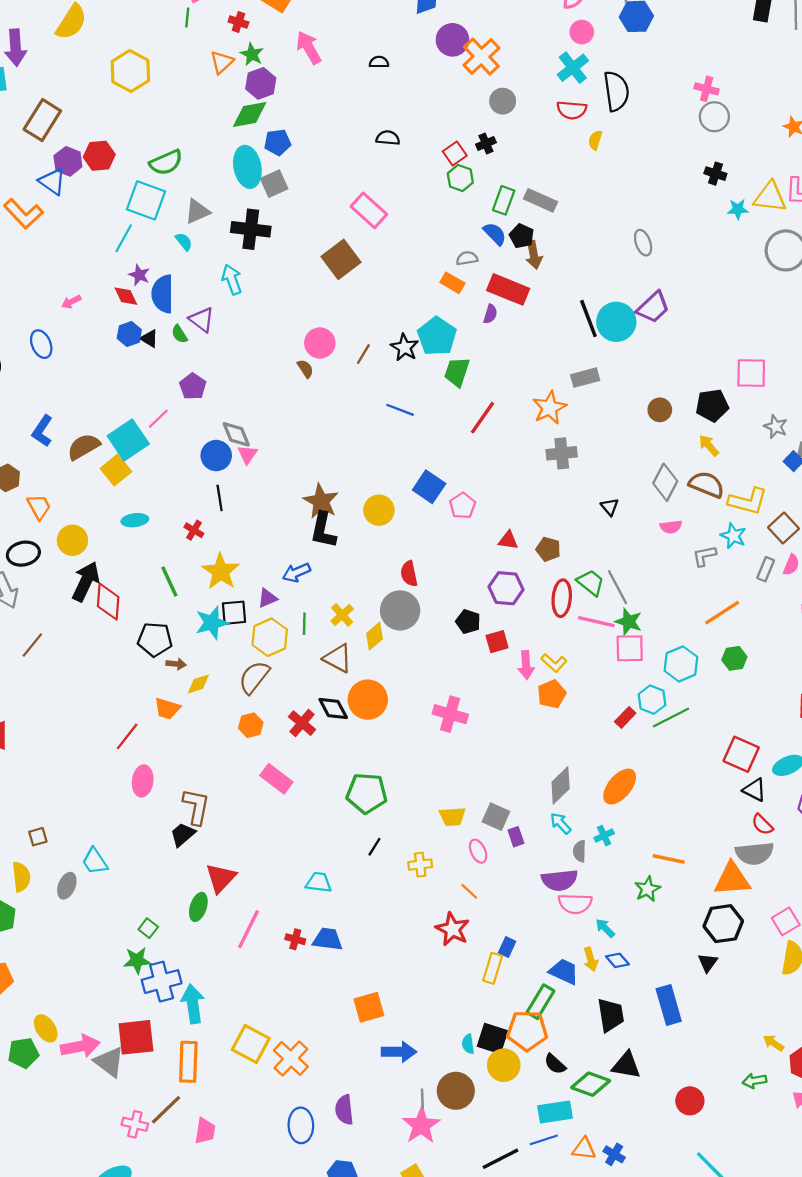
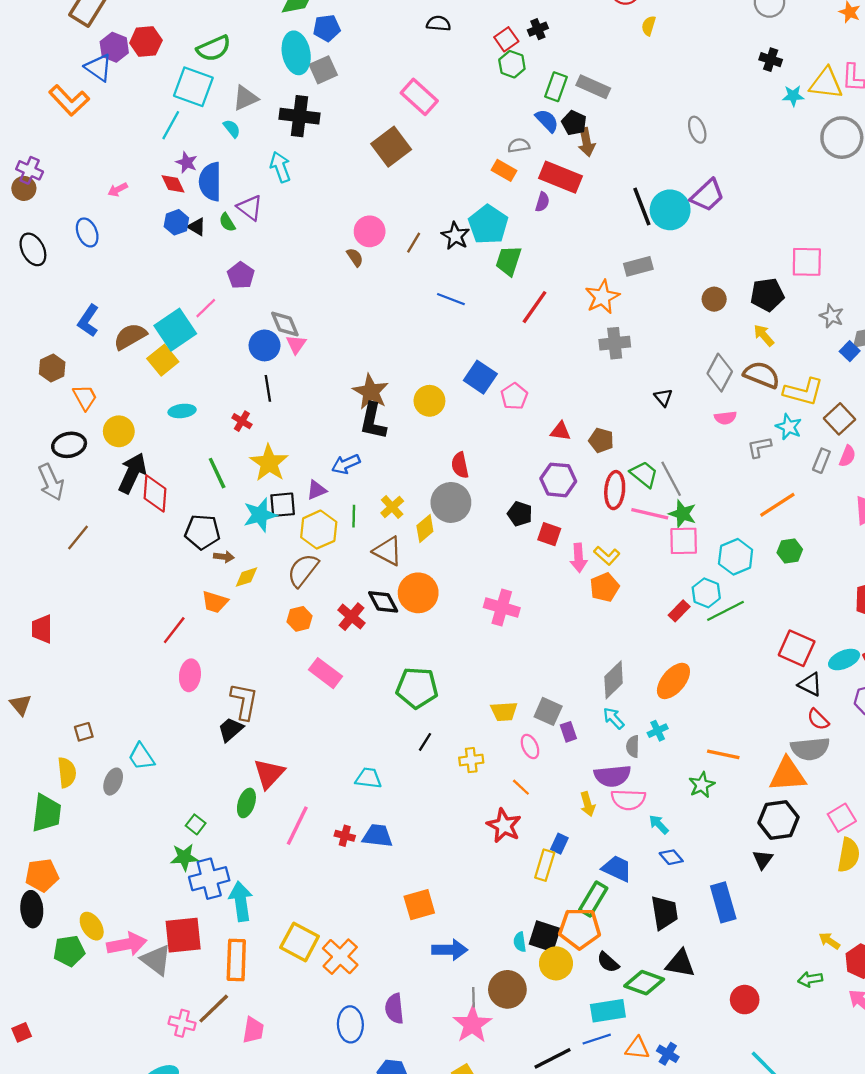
red square: (497, 642) -> (549, 534), turned 35
yellow arrow: (591, 959) -> (588, 804), moved

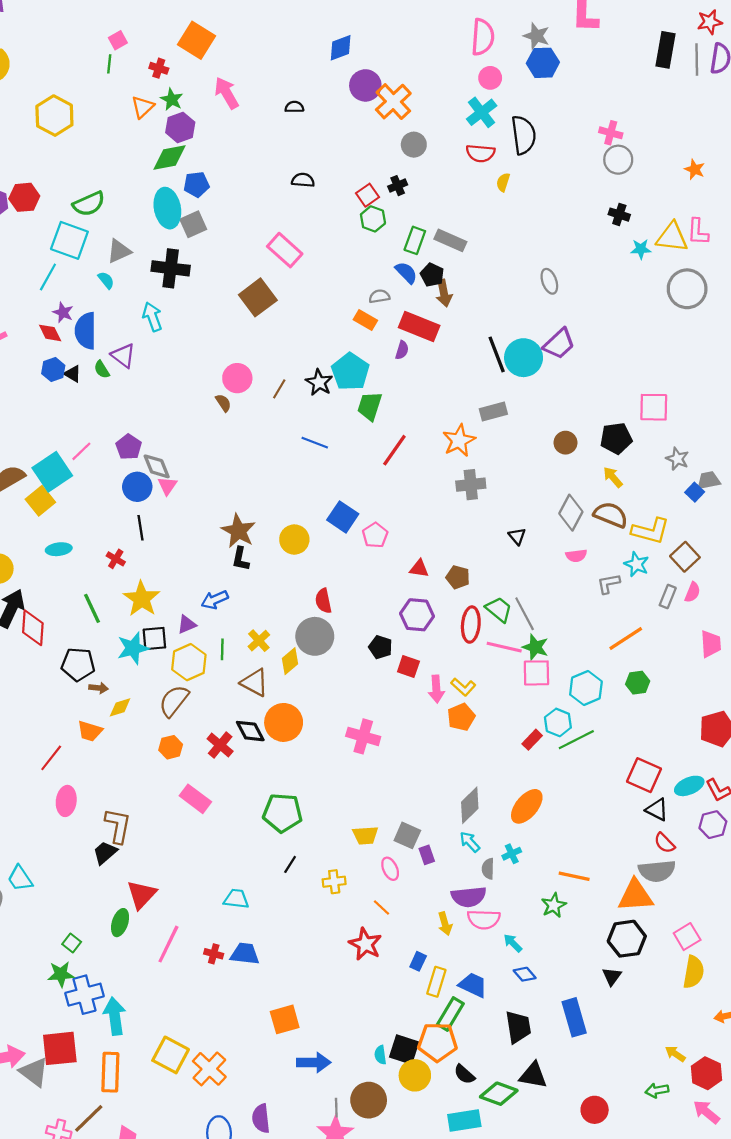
purple pentagon: (241, 275) -> (129, 447), moved
black L-shape: (373, 421) -> (241, 559), size x0.7
yellow rectangle: (545, 865) -> (436, 982), moved

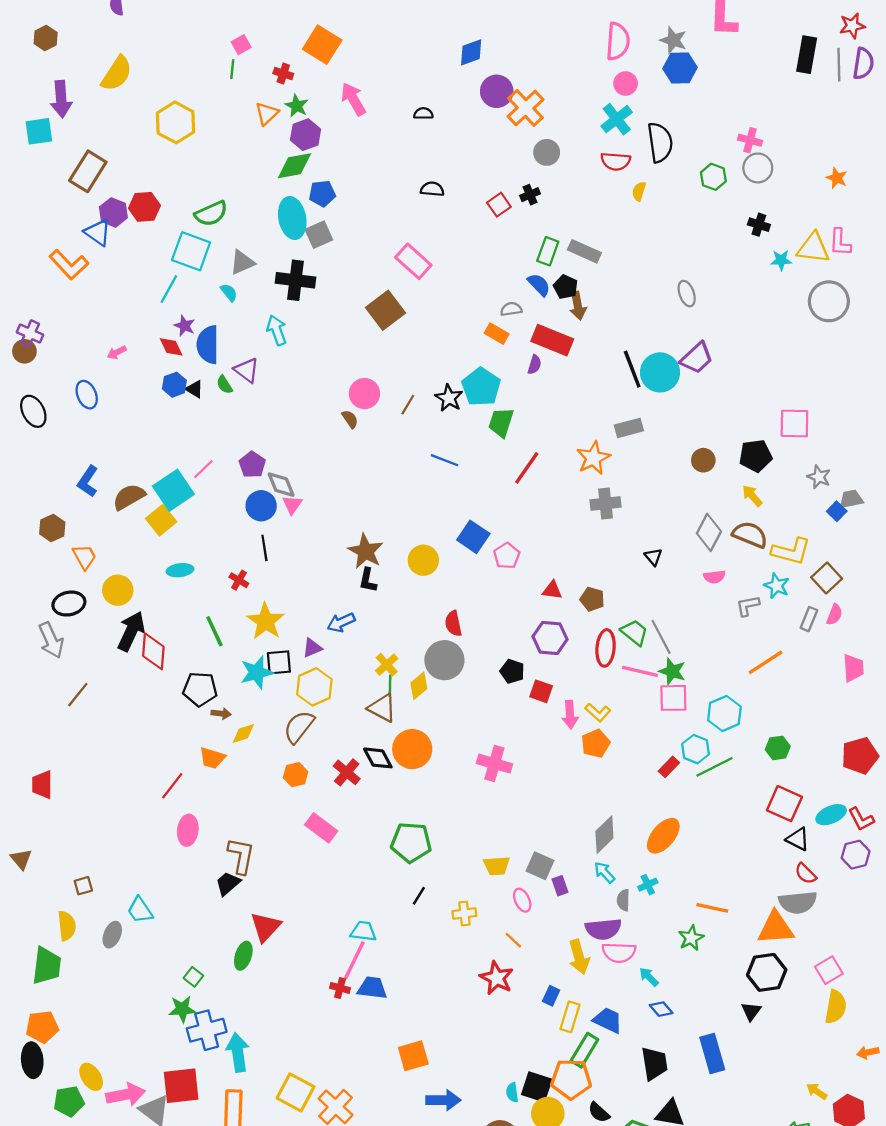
green hexagon: (373, 219) -> (713, 177), moved
green line: (222, 649) -> (390, 686), moved
green hexagon: (638, 683) -> (778, 748), moved
yellow arrow: (445, 924) -> (579, 957), size x1.4
pink line: (168, 944) -> (354, 960), moved

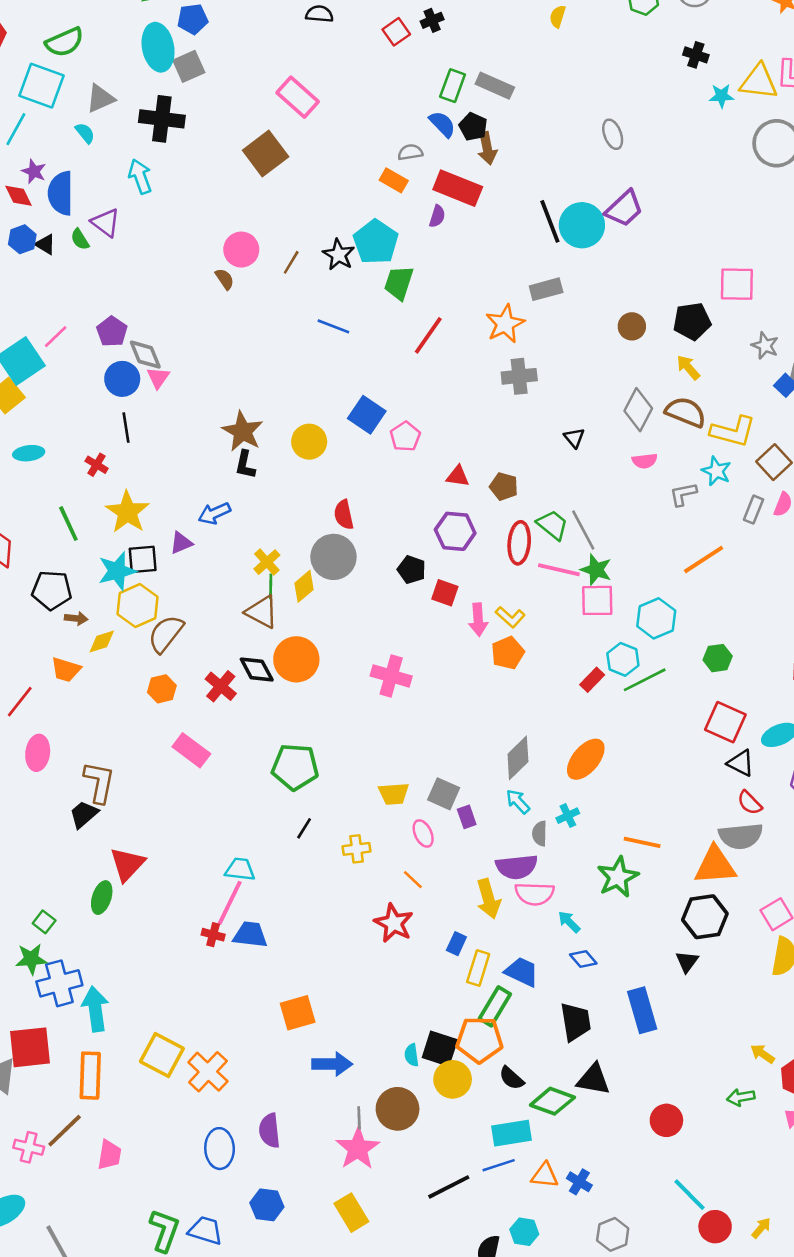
yellow hexagon: (314, 687) -> (138, 606), moved
green star: (691, 938) -> (618, 877), size x1.4

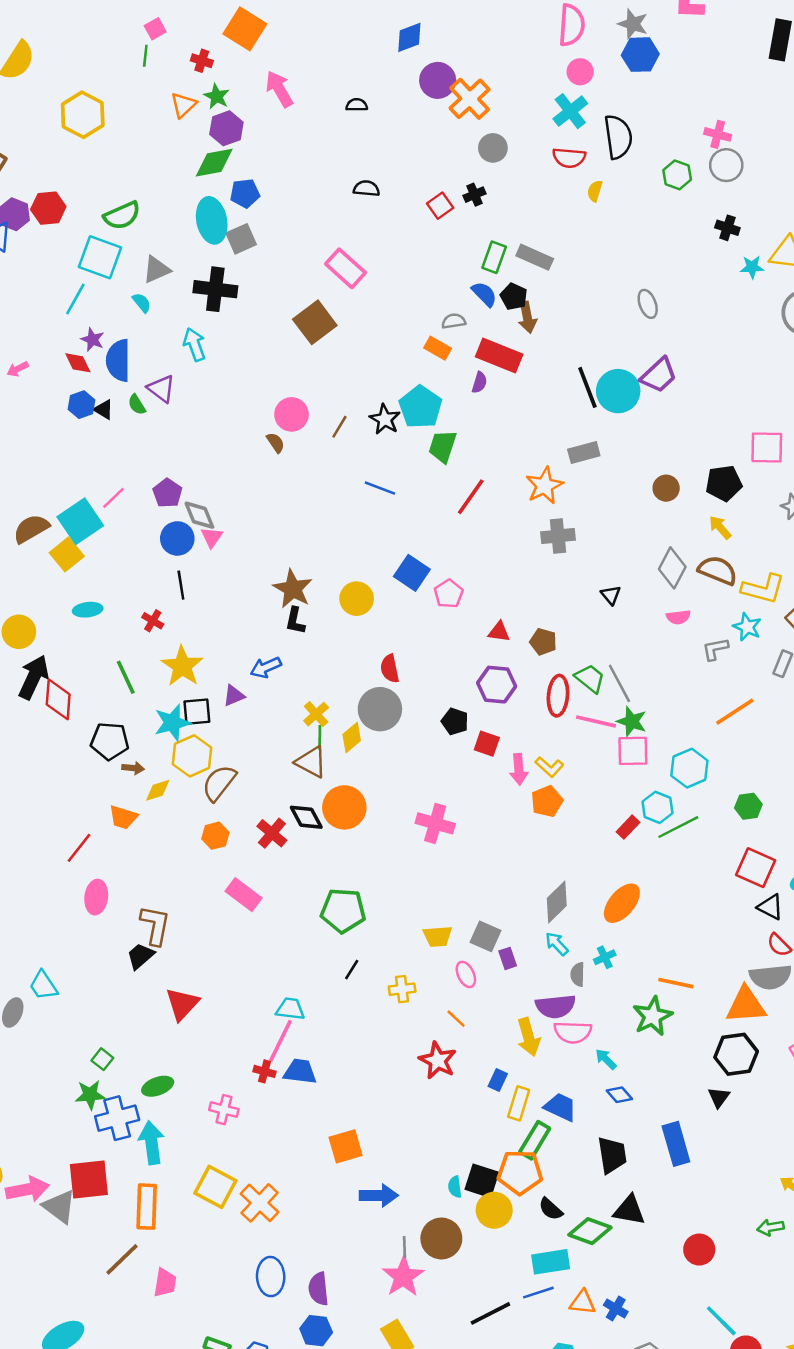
green ellipse: (102, 898) -> (158, 1086), moved, turned 52
purple semicircle: (269, 1131) -> (319, 1289), moved
pink cross: (29, 1147) -> (224, 1110), moved

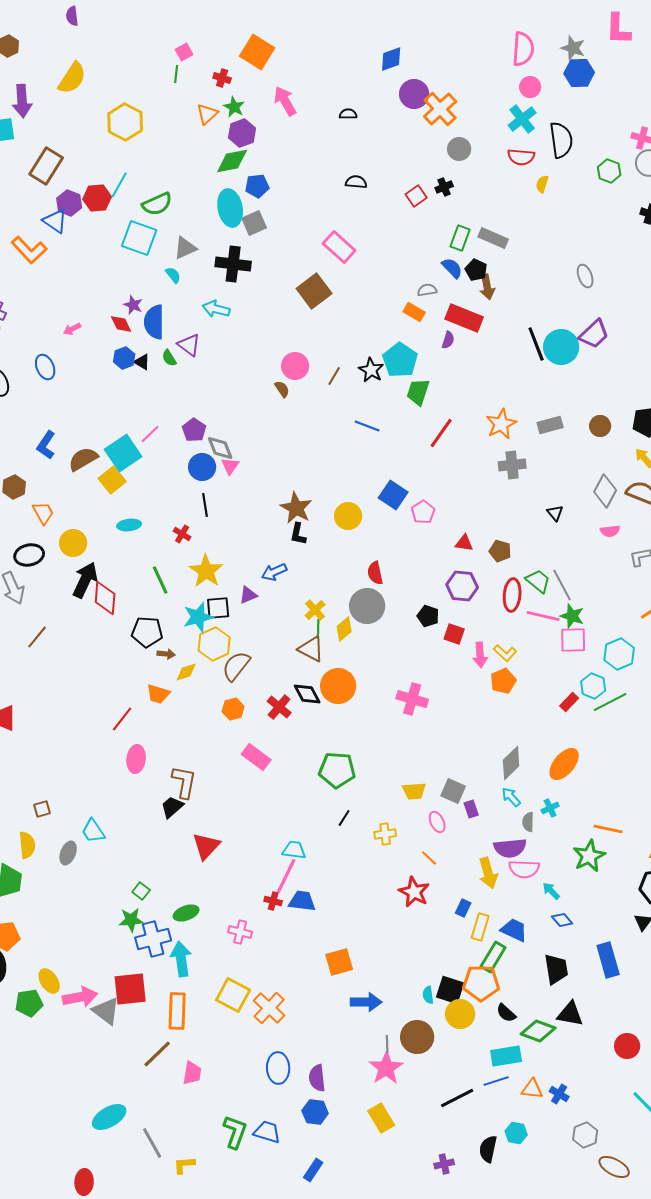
cyan line: (75, 299) -> (119, 185), moved
cyan arrow: (194, 344) -> (216, 309), turned -56
gray rectangle: (584, 452) -> (550, 425), moved

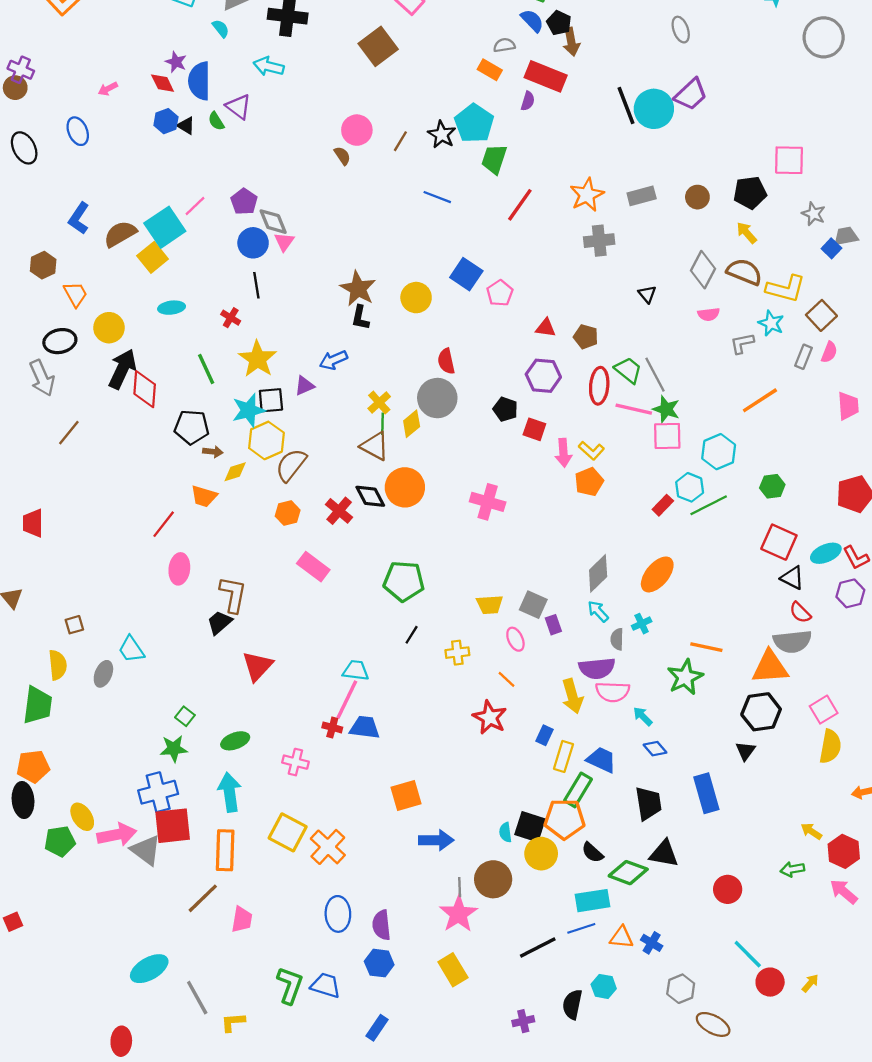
blue cross: (153, 939) -> (158, 792), moved

